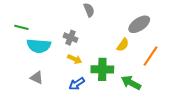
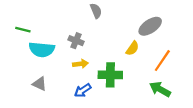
yellow arrow: (75, 59) -> (80, 64), turned -32
green arrow: (131, 83) -> (160, 89), moved

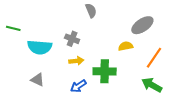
green line: (23, 30) -> (13, 28), moved
yellow semicircle: (132, 48) -> (126, 46), turned -136

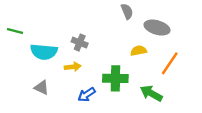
gray semicircle: (91, 10) -> (127, 11), moved
gray ellipse: (142, 25) -> (157, 28), turned 50
yellow arrow: (76, 61) -> (73, 67), moved
green arrow: (152, 85) -> (151, 93), moved

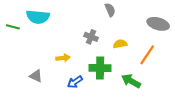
gray ellipse: (157, 28) -> (158, 24), moved
gray cross: (80, 43) -> (91, 37), moved
cyan semicircle: (44, 52) -> (38, 17), moved

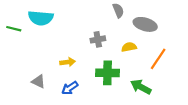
gray ellipse: (158, 24) -> (145, 24), moved
gray cross: (91, 37) -> (98, 39), turned -32
blue arrow: (75, 82) -> (70, 88), moved

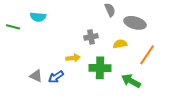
cyan semicircle: (41, 18) -> (38, 17), size x0.7
yellow arrow: (68, 62) -> (73, 58), moved
blue arrow: (70, 88) -> (56, 77), moved

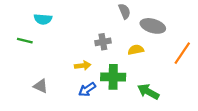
green line: (13, 27) -> (25, 41), moved
orange line: (147, 55) -> (182, 53), moved
blue arrow: (56, 77) -> (87, 89), moved

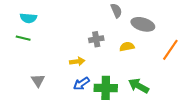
cyan semicircle: (43, 19) -> (28, 18), moved
green cross: (113, 77) -> (106, 88), moved
gray triangle: (41, 86) -> (38, 81), turned 32

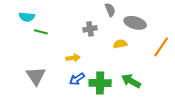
green line: (23, 38) -> (41, 32), moved
gray cross: (96, 39) -> (90, 29), moved
gray triangle: (38, 81) -> (36, 76), size x1.5

